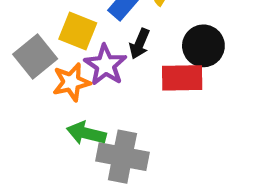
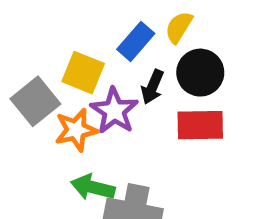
black circle: (203, 46) -> (200, 73), moved

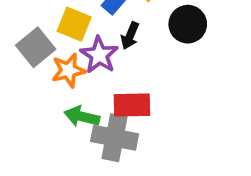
black circle: (200, 73) -> (188, 24), moved
red rectangle: (200, 125) -> (132, 105), moved

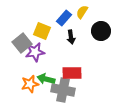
black arrow: (130, 36) -> (71, 37), turned -32
purple star: (99, 55) -> (35, 52), moved, turned 30
orange star: (68, 70) -> (30, 84), moved

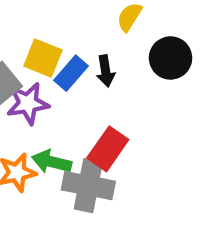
blue rectangle: (64, 18) -> (71, 73), moved
red rectangle: (72, 73) -> (108, 149), turned -54

